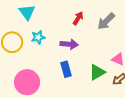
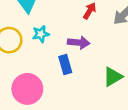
blue rectangle: (66, 69) -> (65, 65), moved

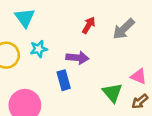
green triangle: (113, 77) -> (112, 93), turned -40

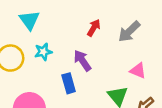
purple arrow: (77, 58) -> (82, 61), turned -130
pink triangle: (139, 76) -> (138, 71), moved

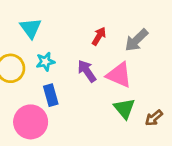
pink triangle: (138, 71) -> (119, 75), moved, size x1.5
blue rectangle: (69, 83) -> (51, 95), moved

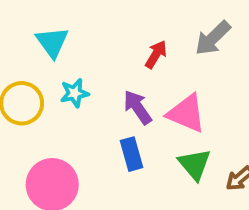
gray arrow: (136, 40) -> (213, 38), moved
blue rectangle: (51, 95) -> (131, 154), moved

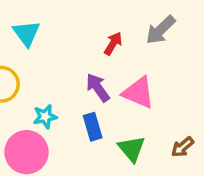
cyan star: (75, 93) -> (45, 116), moved
green triangle: (195, 164) -> (132, 149), moved

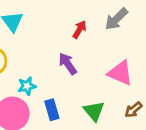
pink triangle: (138, 93) -> (120, 73), moved
blue rectangle: (93, 127) -> (52, 110), moved

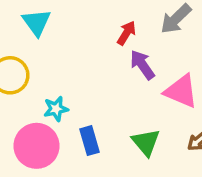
purple arrow: (68, 64) -> (142, 65), moved

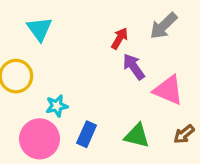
blue rectangle: (89, 141) -> (87, 134), turned 40
green triangle: (146, 142) -> (137, 136), turned -36

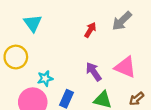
purple arrow: (134, 67) -> (94, 72), moved

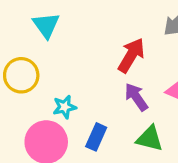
red arrow: (90, 30) -> (131, 55), moved, size x1.5

